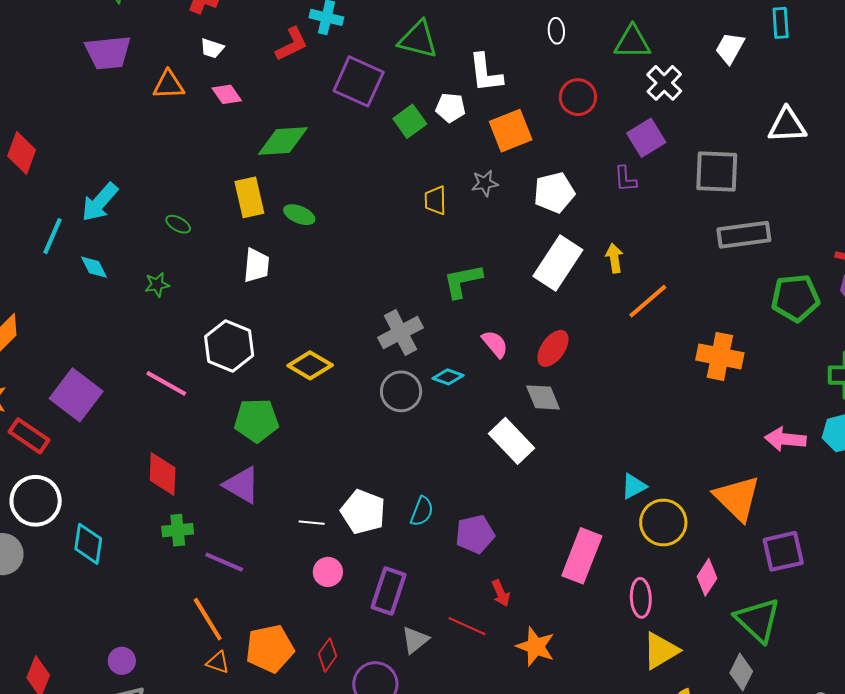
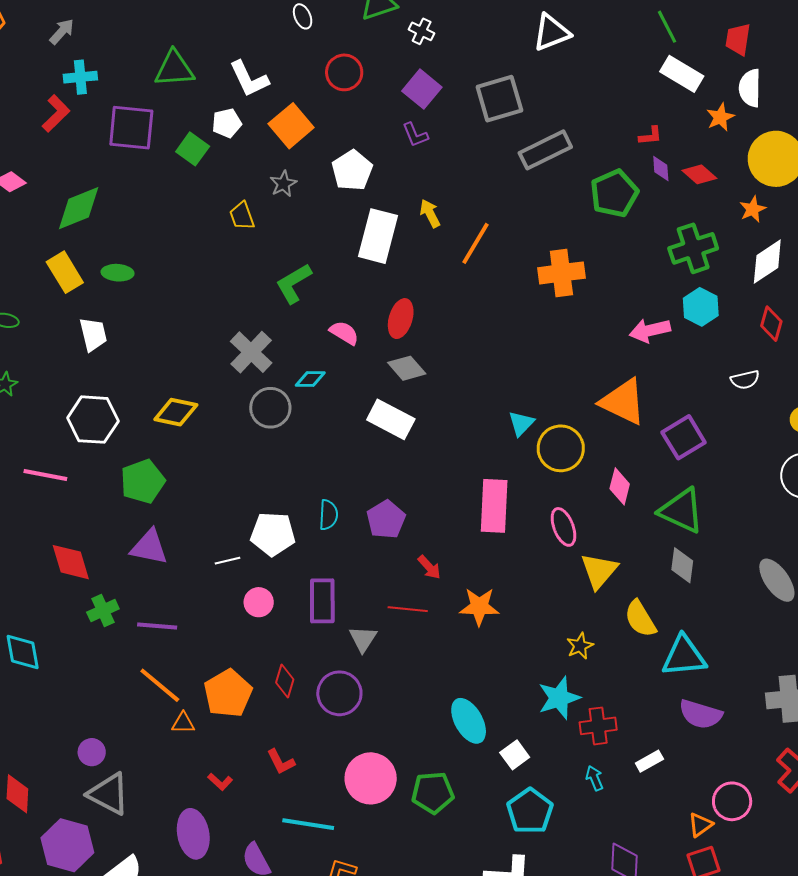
white cross: (664, 83) -> (422, 31), size x0.7

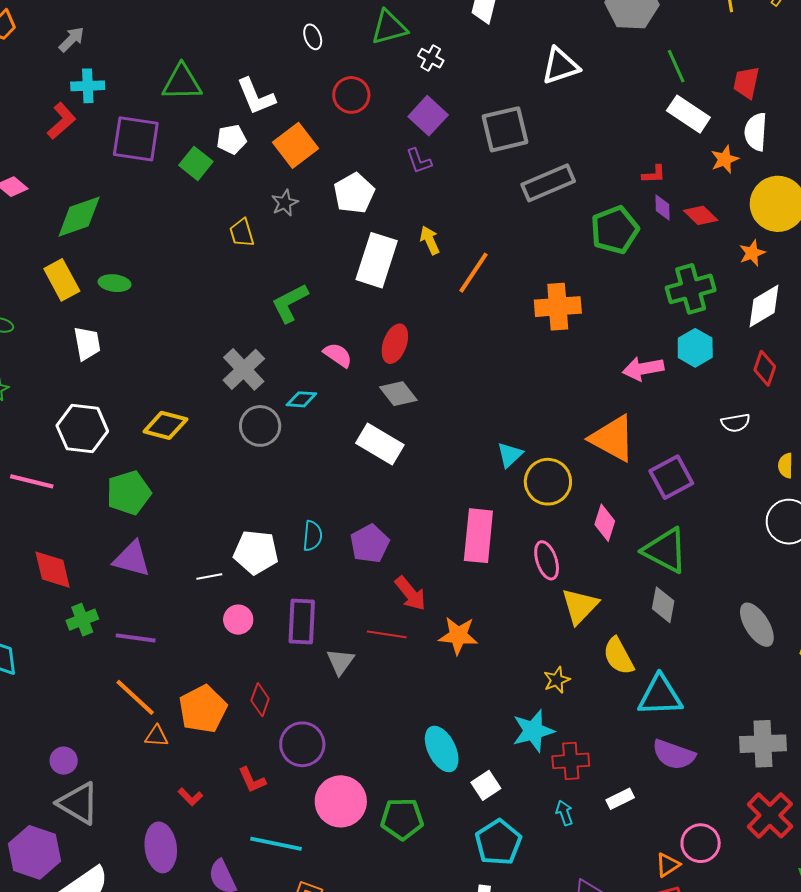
red arrow: (429, 567) -> (410, 593), size x1.4
purple circle: (339, 693) -> (302, 744), moved

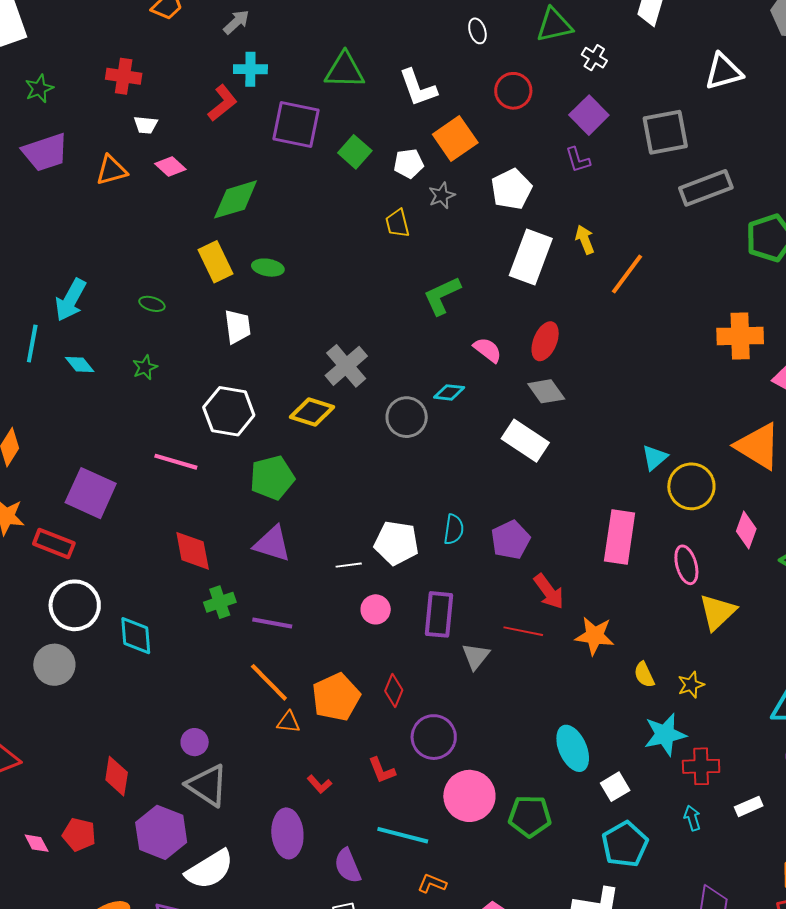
white pentagon: (231, 139) -> (409, 163), moved
orange cross: (558, 307) -> (740, 336), moved
gray cross: (244, 369) -> (346, 366), moved
yellow semicircle: (618, 656) -> (644, 675), moved, size x0.7

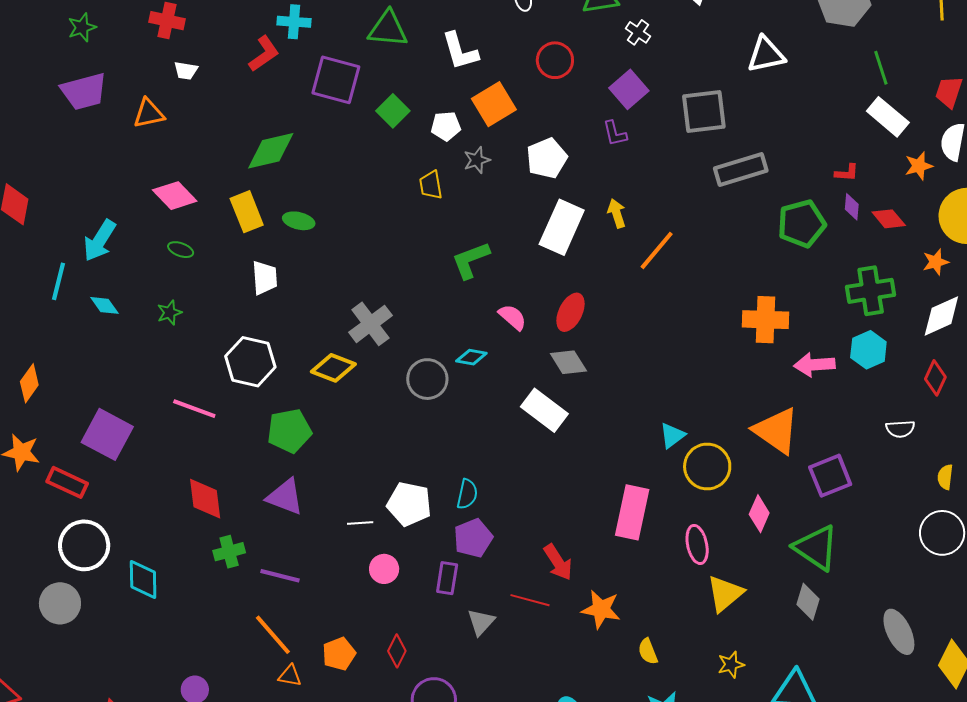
pink diamond: (170, 166) -> (175, 196), moved, size x1.4
purple pentagon: (510, 540) -> (473, 538), moved
purple rectangle: (439, 614) -> (447, 578), size x0.7
yellow star: (691, 685) -> (731, 665), moved
orange pentagon: (336, 697) -> (339, 654), size x0.7

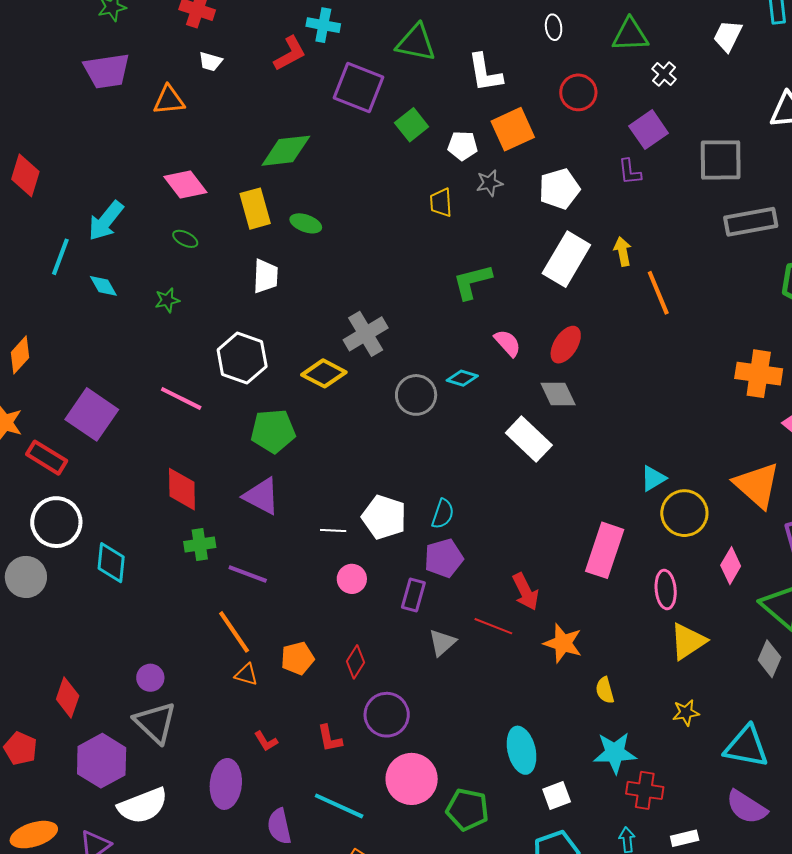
orange line: (657, 250) -> (658, 293), turned -69

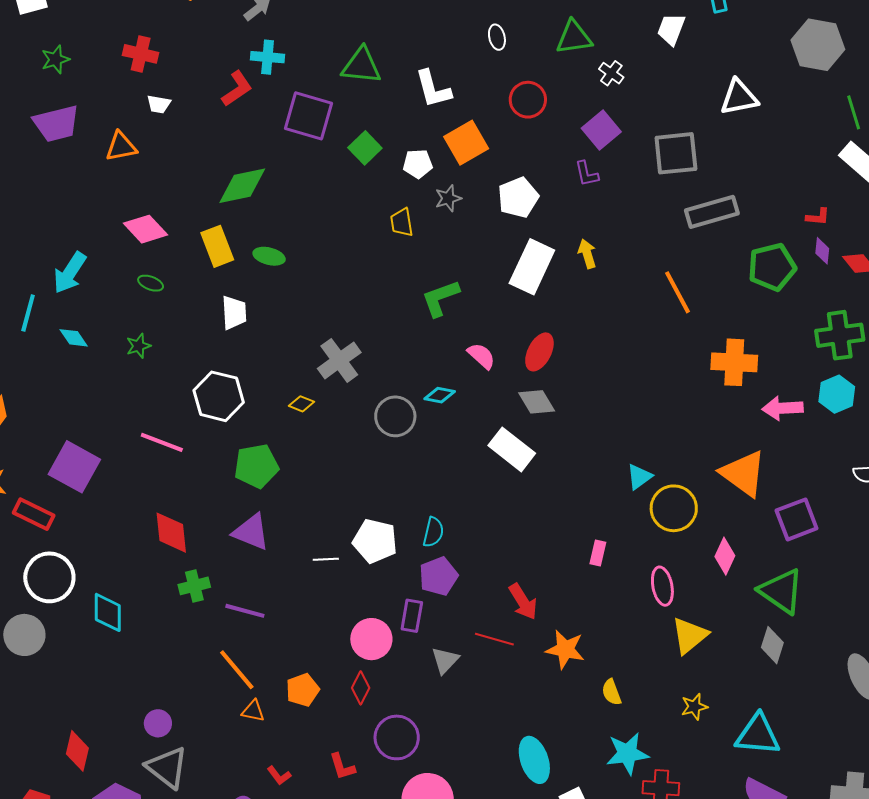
orange line: (658, 293) -> (678, 292), moved
yellow diamond: (324, 373) -> (302, 404), size x0.6
pink rectangle: (605, 550) -> (598, 553), size x0.5
pink circle: (352, 579) -> (371, 639), moved, size x1.4

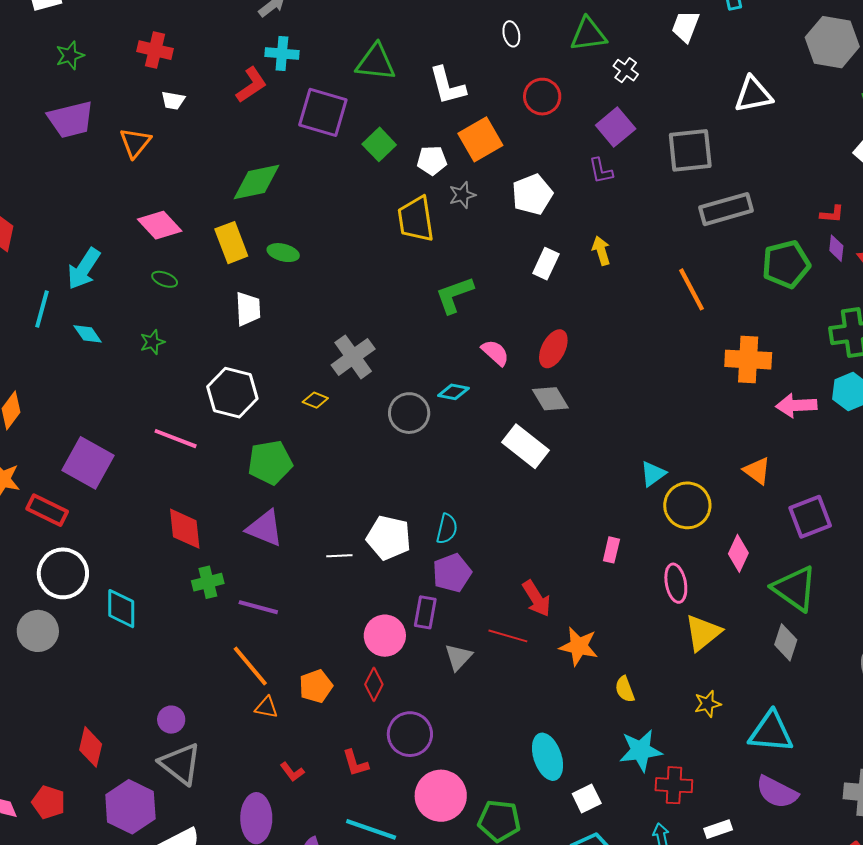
orange triangle: (121, 147) -> (135, 143), turned -40
yellow trapezoid: (402, 223) -> (416, 219), size x1.6
white rectangle: (532, 267) -> (546, 264), size x0.6
orange triangle: (743, 474) -> (757, 471), size x0.6

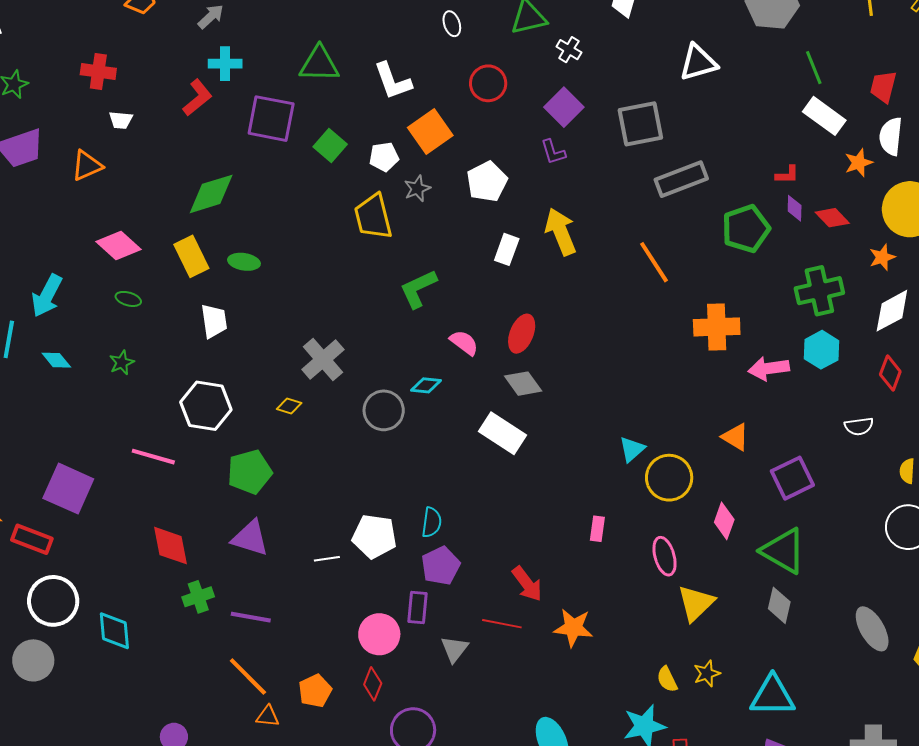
orange triangle: (135, 143) -> (87, 166), turned 32
yellow arrow: (601, 251) -> (561, 232), size x1.6
yellow semicircle: (625, 689) -> (667, 679), moved

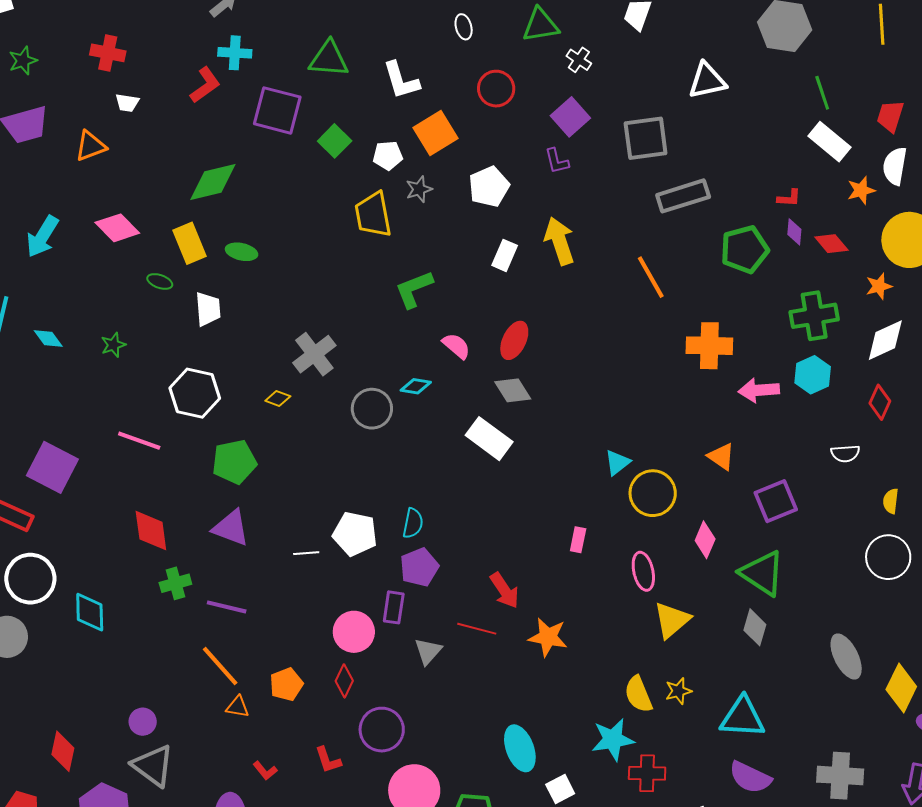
cyan arrow: (47, 296) -> (42, 236), moved
green ellipse: (128, 299) -> (160, 281), moved
yellow semicircle: (667, 679) -> (638, 694), size x1.4

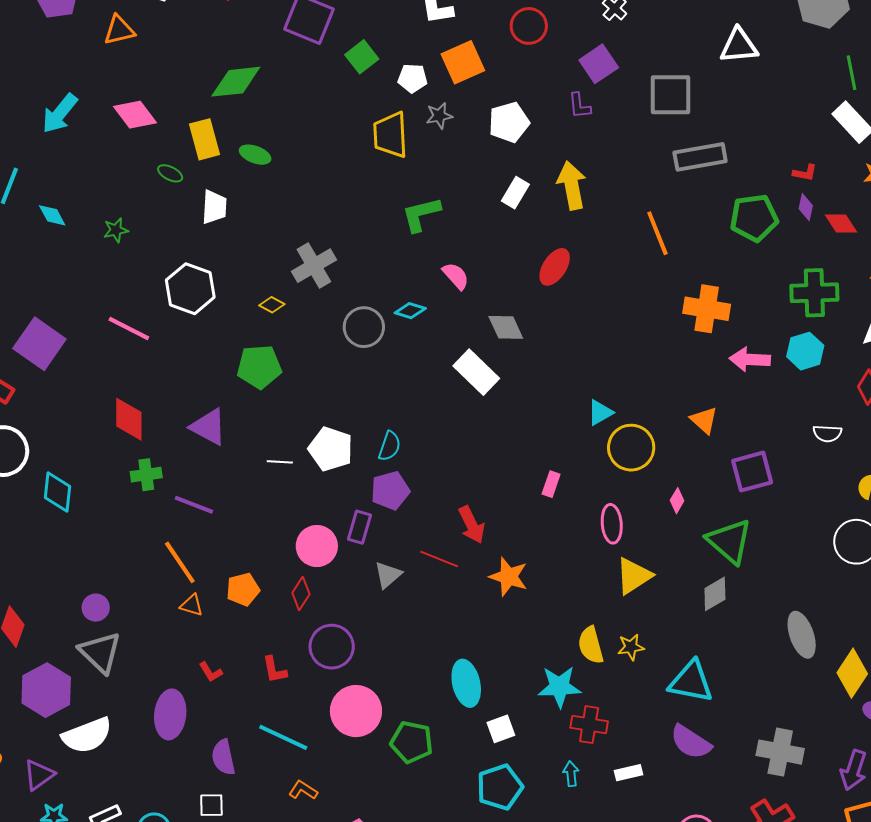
red ellipse: (514, 340) -> (555, 267), moved
green pentagon: (234, 462) -> (259, 367), moved
pink diamond: (705, 540) -> (677, 501), size x0.7
gray diamond: (755, 627) -> (715, 594), turned 36

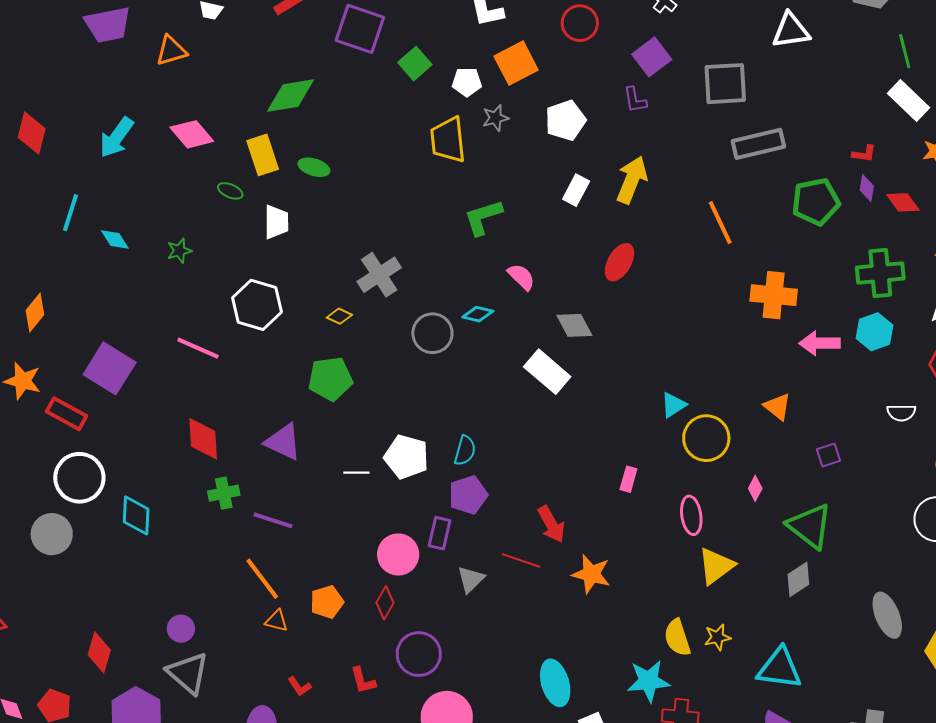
yellow arrow: (572, 185) -> (632, 180), turned 36
purple square: (752, 472) -> (828, 455), size x0.6

